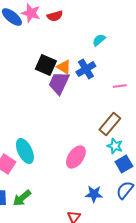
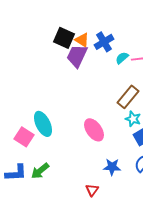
cyan semicircle: (99, 40) -> (122, 58), moved
pink ellipse: (76, 157) -> (94, 130), turned -70

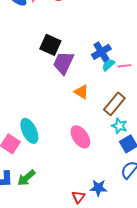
orange triangle: (82, 40) -> (81, 92), moved
blue cross: (104, 42) -> (101, 52), moved
blue star: (112, 167) -> (98, 188), moved

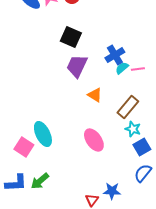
black square: (50, 45) -> (71, 37), moved

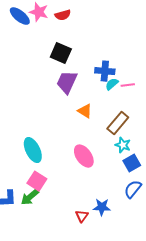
blue cross: (115, 55) -> (105, 71), turned 36
pink square: (24, 147) -> (37, 181), moved

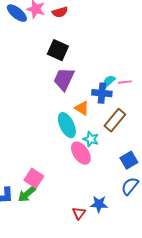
blue cross: (105, 71) -> (102, 93), moved
cyan star: (123, 145) -> (91, 139), moved
cyan ellipse: (33, 150) -> (67, 125), moved

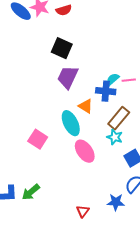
cyan star: (91, 139) -> (115, 137), moved
pink square: (34, 178) -> (38, 139), moved
blue star: (99, 204) -> (116, 202), moved

